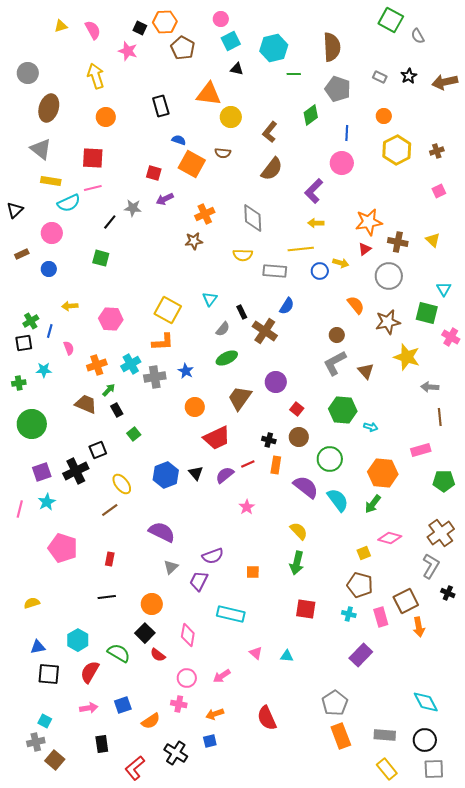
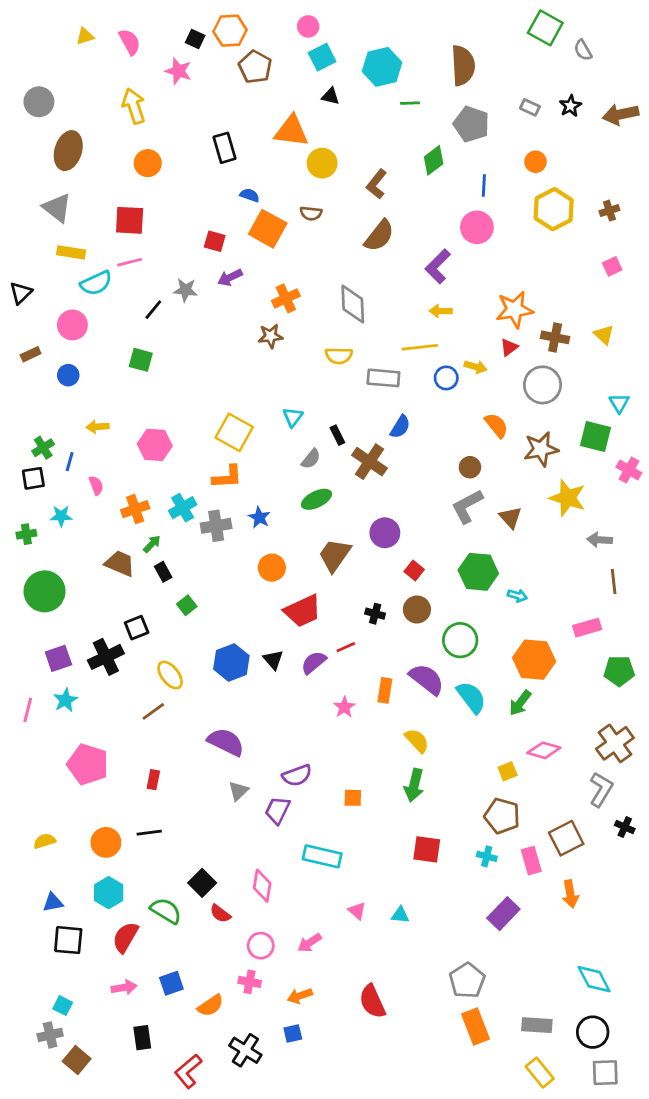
orange rectangle: (276, 465) -> (385, 690), moved
orange circle: (152, 604) -> (106, 842), moved
orange arrow: (419, 627) -> (570, 894), moved

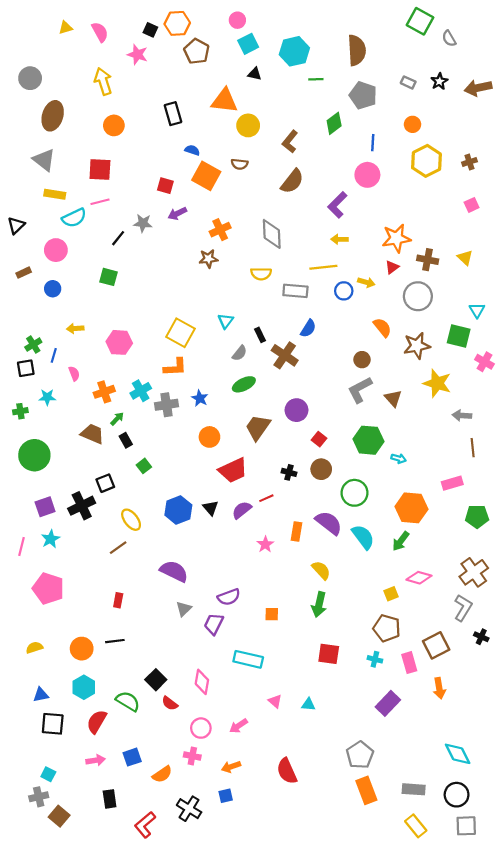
pink pentagon: (88, 764) -> (48, 588), moved

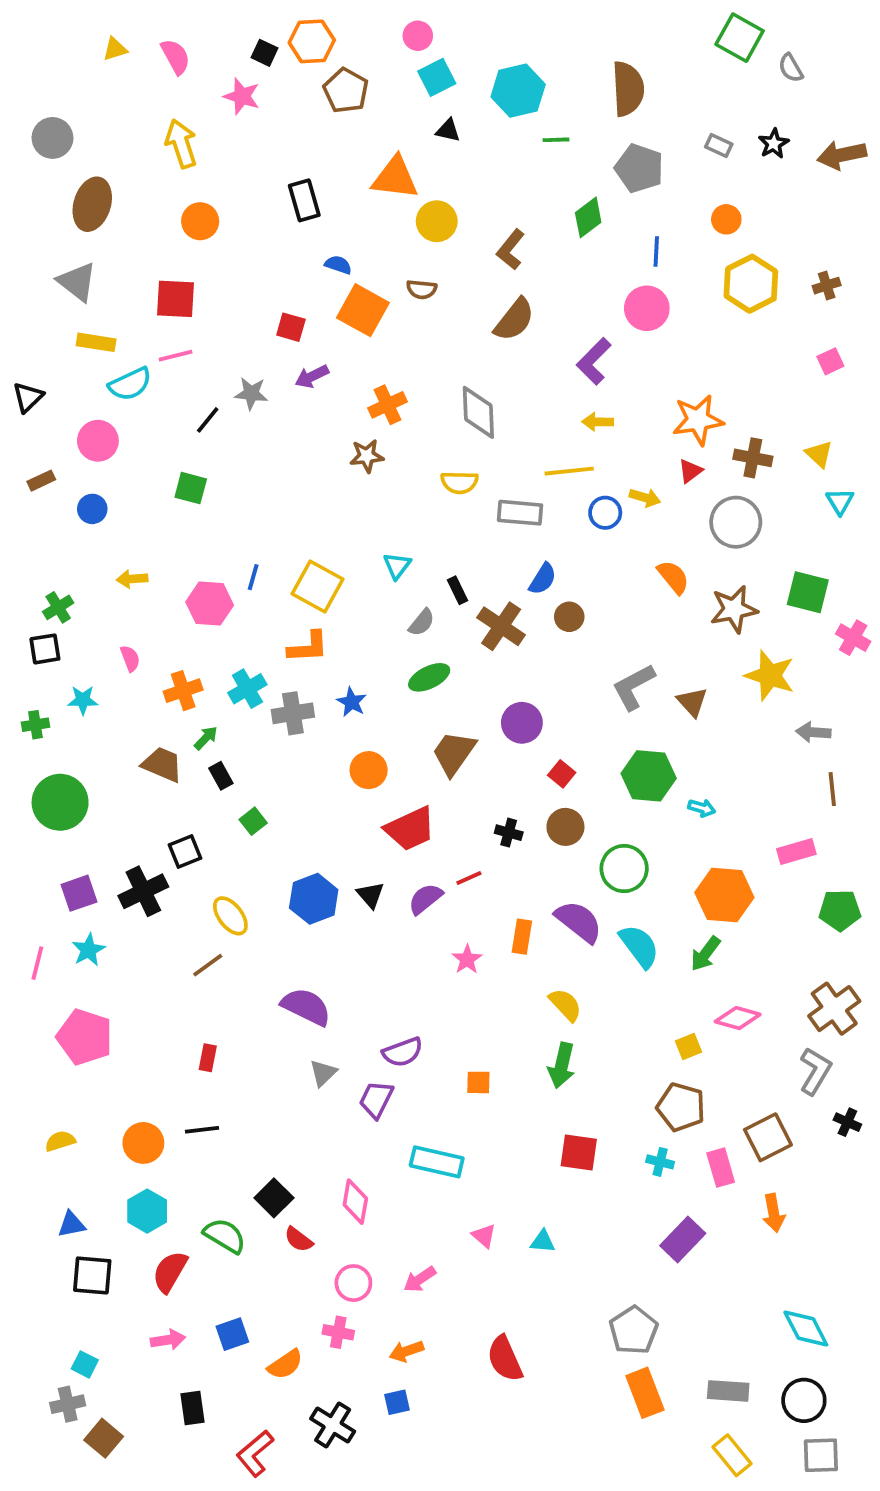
cyan triangle: (477, 310) -> (840, 501), moved
blue line: (54, 355) -> (253, 577), moved
brown circle: (362, 360) -> (569, 617), moved

